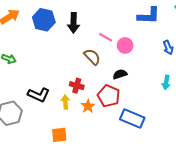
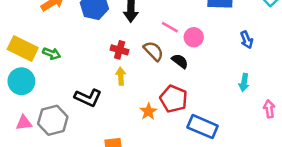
black semicircle: (120, 74) -> (180, 61), moved, turned 56
red cross: (77, 86) -> (120, 50), moved
yellow arrow: (65, 102) -> (121, 76), moved

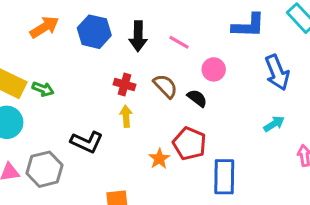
pink line: (170, 27) -> (179, 42), moved
blue arrow: (247, 40) -> (277, 72), size x1.6
cyan arrow: (244, 83) -> (274, 124), turned -132
blue rectangle: (203, 127) -> (224, 177), turned 68

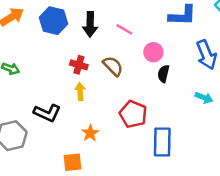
black semicircle: (197, 98) -> (163, 74), moved, turned -114
cyan arrow: (274, 124) -> (204, 98), turned 54
orange star: (159, 159) -> (90, 133), moved

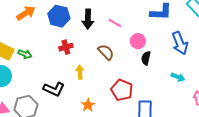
red cross: (79, 65) -> (66, 47), moved, turned -32

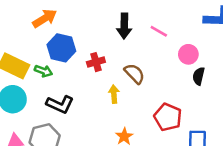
blue hexagon: (59, 16) -> (61, 48), moved
brown semicircle: (106, 52) -> (134, 74), moved
black L-shape: (54, 89) -> (60, 104), moved

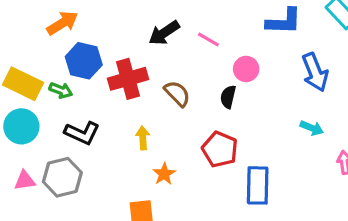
black arrow: (124, 26) -> (164, 33), turned 55
red cross: (96, 62) -> (128, 79), size x1.6
black semicircle: (199, 76) -> (228, 97), moved
yellow arrow: (114, 94) -> (143, 138), moved

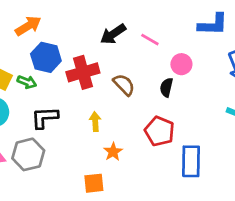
black L-shape: (82, 133) -> (45, 118), turned 152

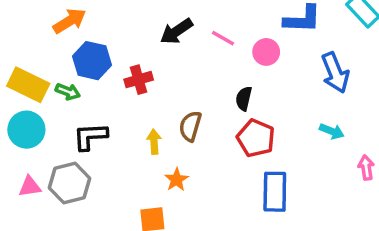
pink circle: (181, 64) -> (266, 52), moved
red cross: (83, 72) -> (139, 80), size x0.7
brown semicircle: (124, 85) -> (190, 126), moved, turned -120
red pentagon: (160, 131) -> (256, 138), moved

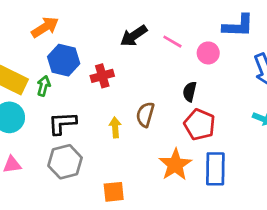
green arrow: (68, 92) -> (44, 86), turned -96
orange star: (176, 180) -> (175, 165), moved, size x1.6
gray hexagon: (70, 183) -> (65, 162), moved

